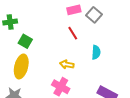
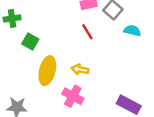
cyan semicircle: (96, 52) -> (132, 31), moved, turned -80
yellow ellipse: (21, 66) -> (47, 71), moved

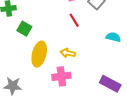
cyan semicircle: (132, 31) -> (113, 37), moved
pink cross: (73, 96) -> (61, 76), turned -36

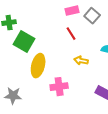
green square: (24, 29) -> (24, 42), size x1.5
yellow arrow: (68, 53) -> (81, 61), moved

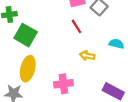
yellow ellipse: (38, 66) -> (28, 69), moved

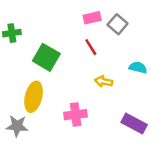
green square: (26, 35) -> (46, 57), moved

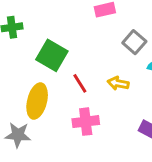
gray square: (118, 24) -> (134, 42), moved
red line: (91, 47) -> (80, 83), moved

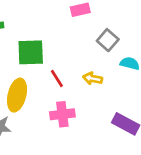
green square: (52, 55) -> (31, 52), turned -32

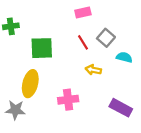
red line: (57, 79) -> (83, 42), moved

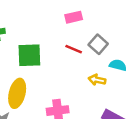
red line: (83, 42) -> (74, 49), turned -35
yellow arrow: (93, 70) -> (97, 80), moved

